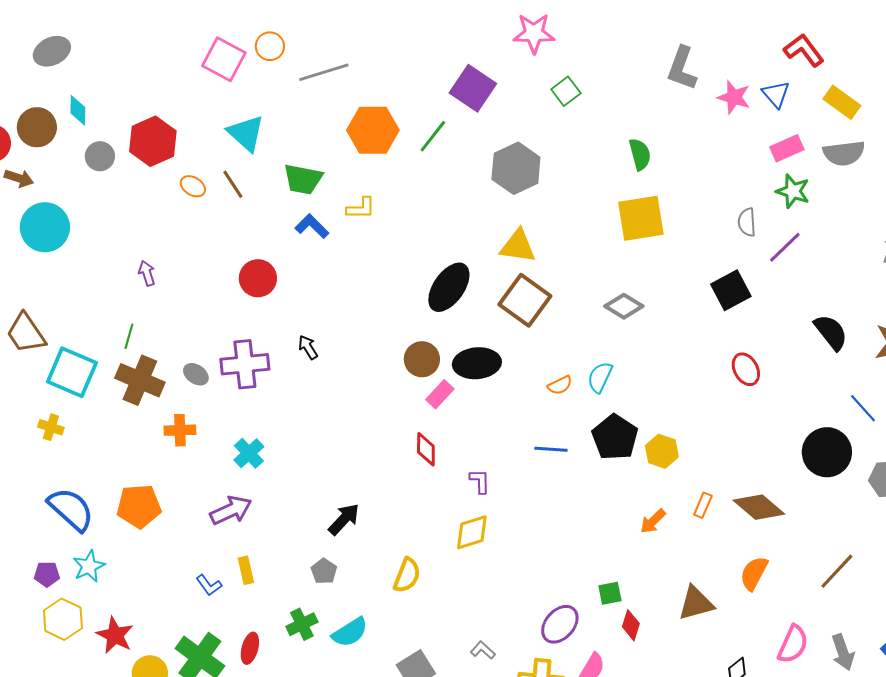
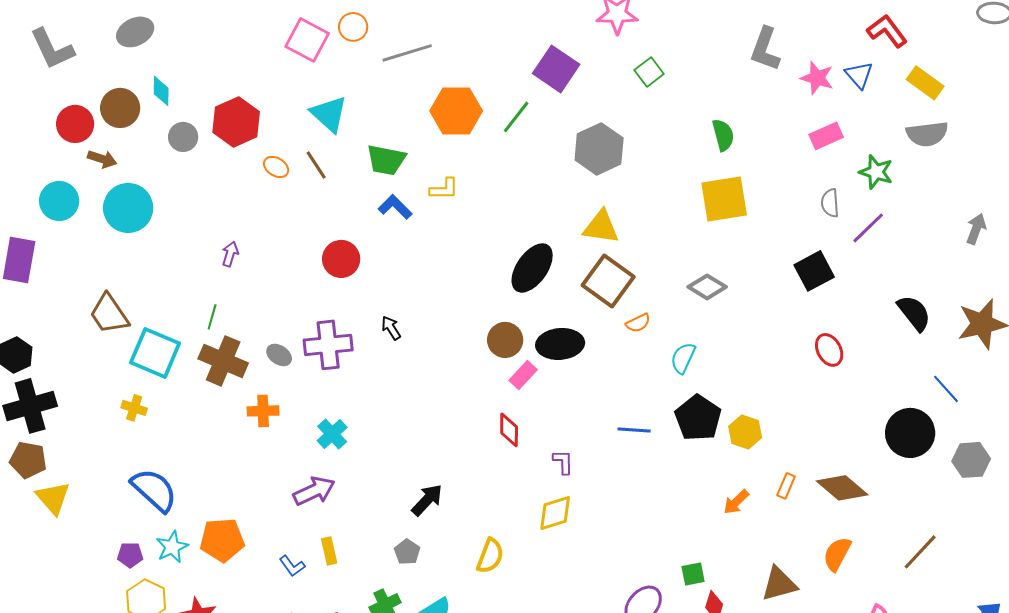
pink rectangle: (787, 148) -> (826, 136), moved
purple arrow: (147, 273) -> (230, 254), turned 35
orange semicircle: (560, 385) -> (638, 323), moved
orange pentagon: (139, 506) -> (222, 540), moved

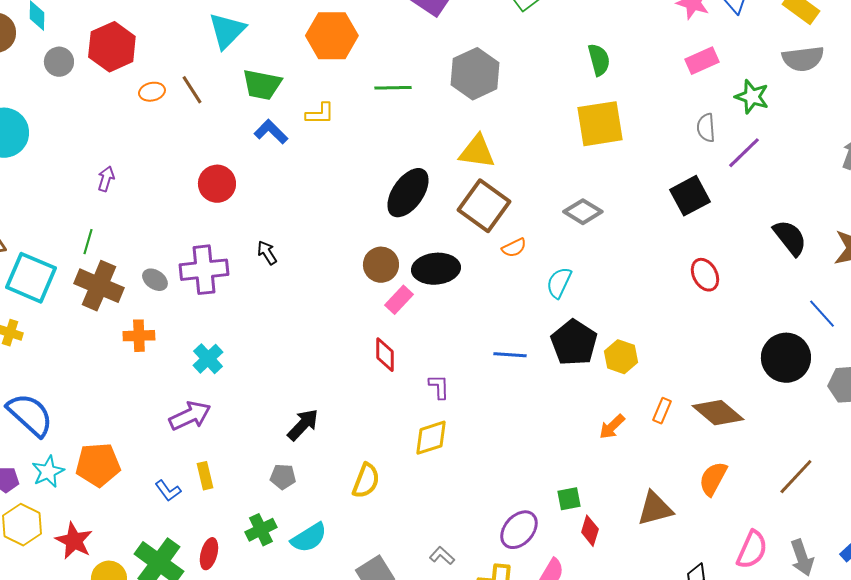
cyan triangle: (329, 114) -> (227, 31), moved, turned 33
green line: (516, 117) -> (393, 88), moved, turned 51
orange ellipse: (276, 167) -> (152, 92), turned -45
gray pentagon: (407, 552) -> (283, 477), turned -30

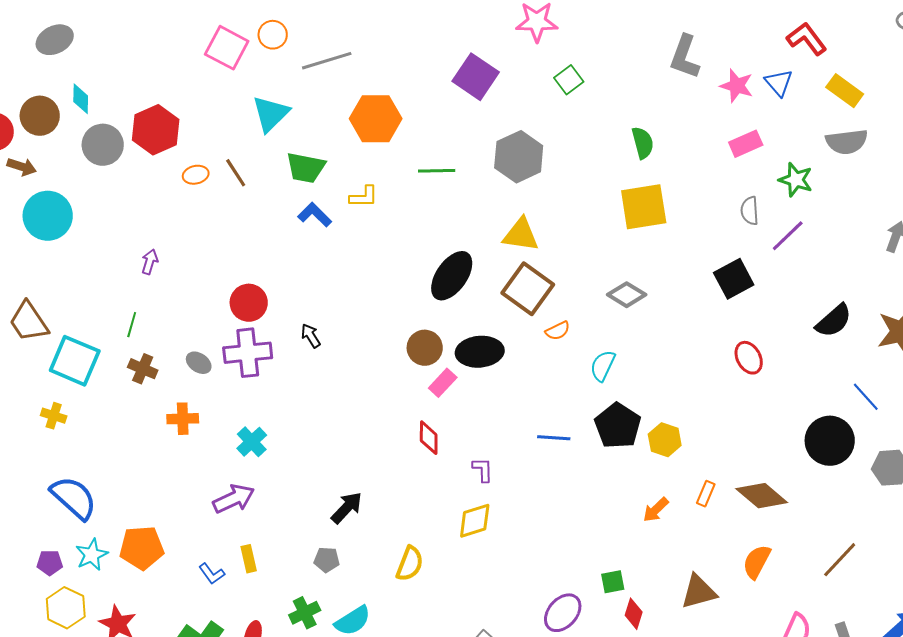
gray circle: (59, 62) -> (103, 145), size x1.4
red circle: (217, 184) -> (249, 303), moved
black semicircle: (790, 238) -> (834, 321), turned 87
brown cross: (99, 286) -> (143, 369), size x0.6

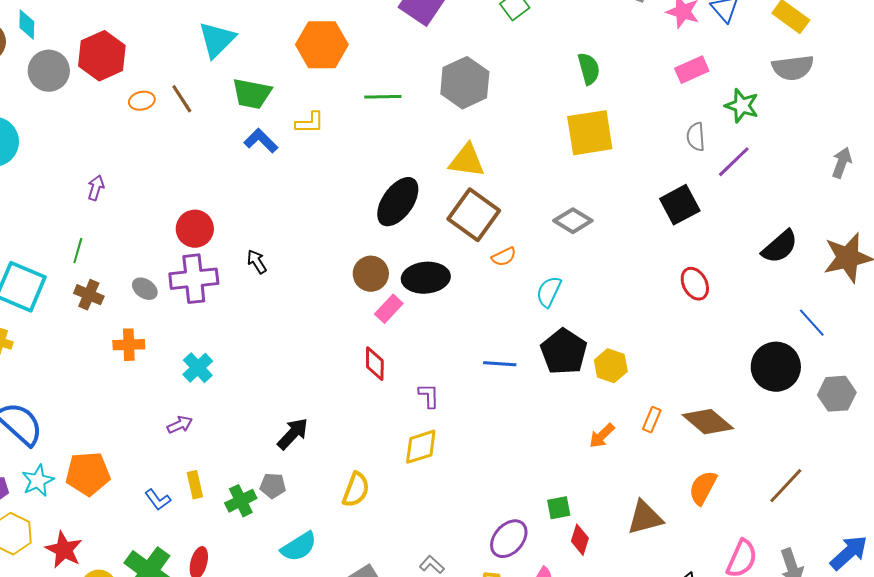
purple arrow: (234, 499) -> (180, 425), size x0.6
green cross: (305, 613) -> (241, 501), moved

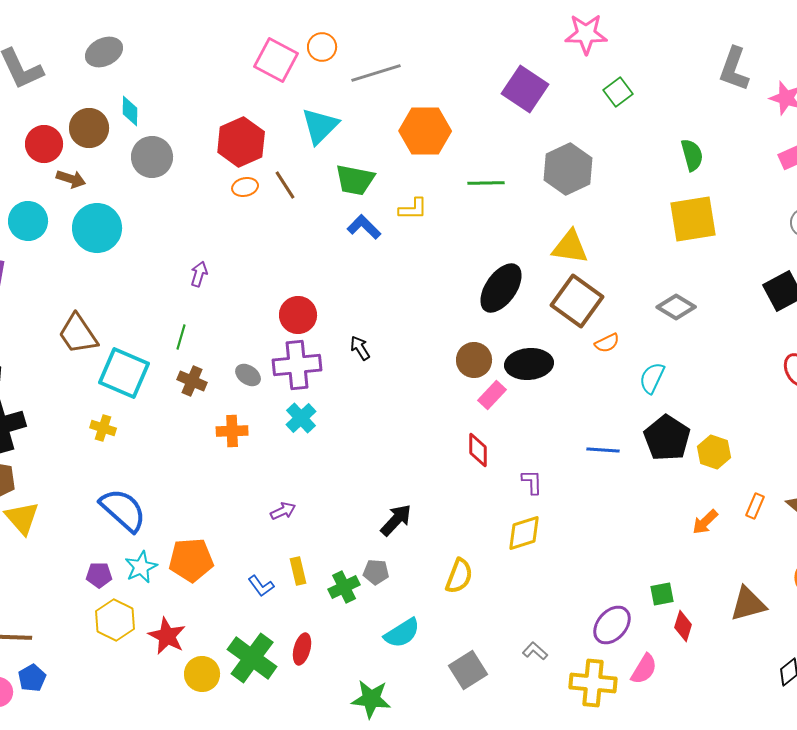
red hexagon: (102, 56) -> (241, 142), moved
cyan cross: (198, 368) -> (301, 418), moved

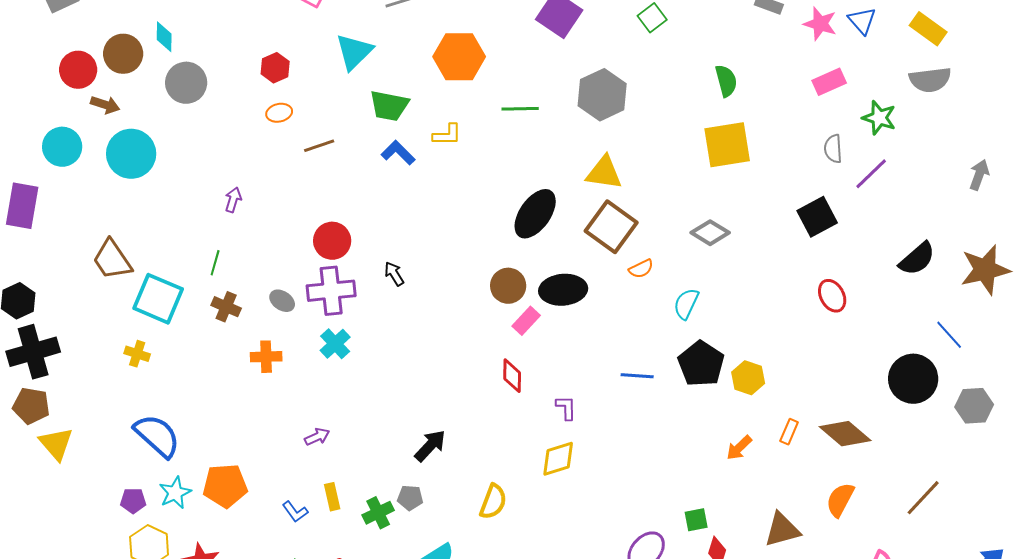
red hexagon: (241, 142) -> (275, 68), size x0.6
brown line: (285, 185) -> (319, 146), moved, turned -76

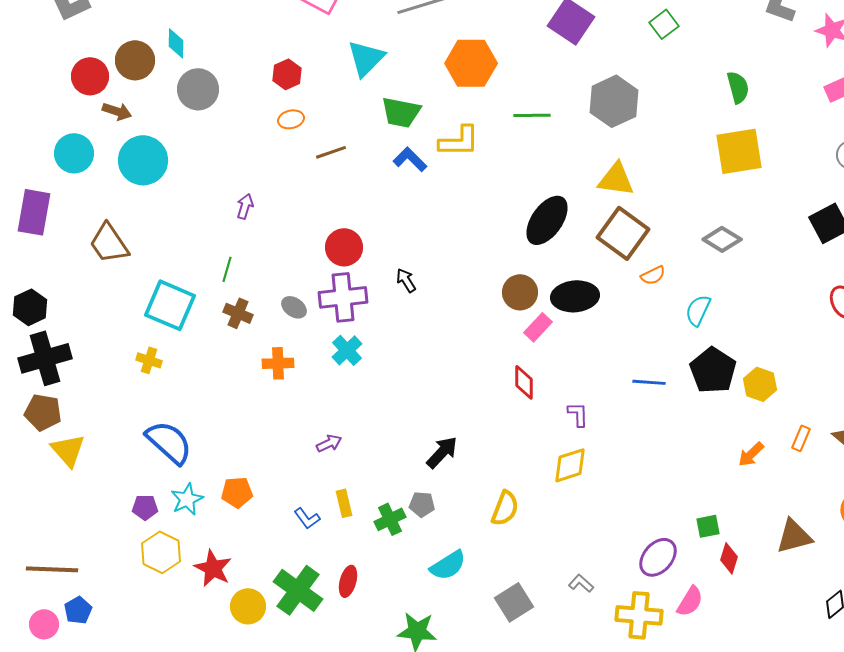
yellow L-shape: (447, 135) -> (459, 141), size x1.4
brown trapezoid: (112, 260) -> (109, 243), moved
orange pentagon: (225, 486) -> (237, 492), size x0.7

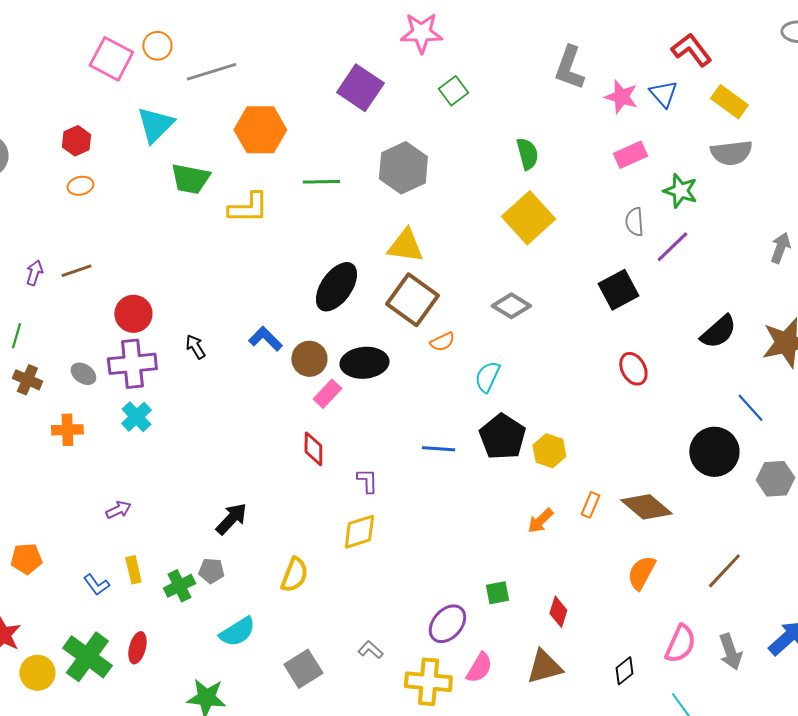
yellow square: (739, 151) -> (528, 218), turned -33
brown line: (331, 152) -> (76, 271), moved
blue L-shape: (410, 159) -> (265, 339), moved
brown triangle: (794, 536) -> (544, 667), moved
red diamond: (729, 558) -> (558, 612), moved

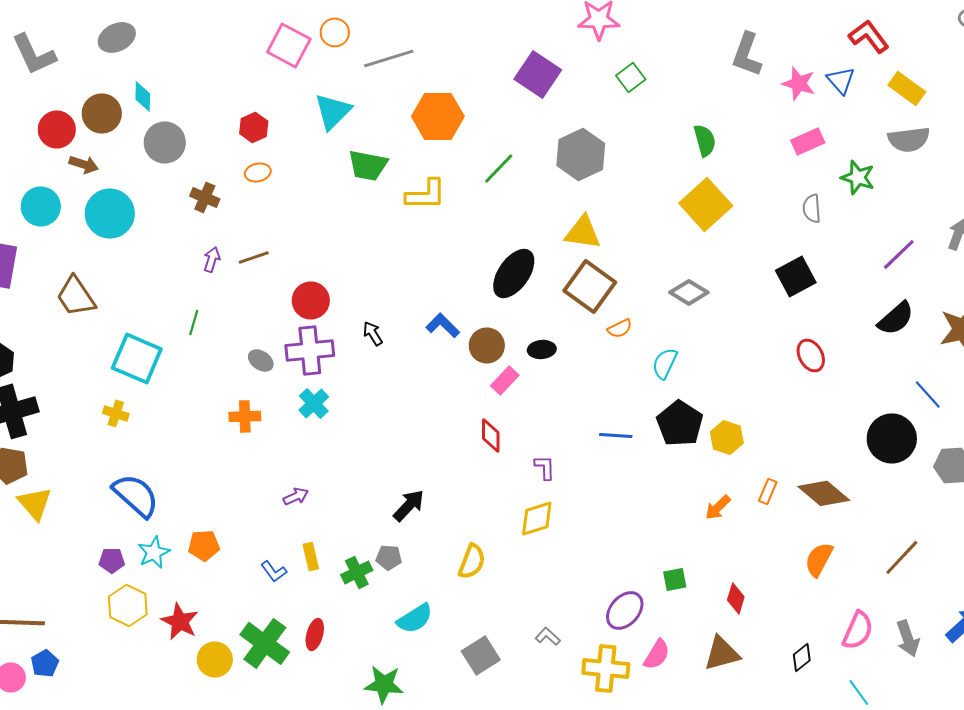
green line: (321, 182) -> (499, 168), turned -45
purple line: (672, 247) -> (899, 254), moved
black ellipse: (364, 363) -> (542, 349), size x0.6
brown cross: (27, 380) -> (205, 197), moved

